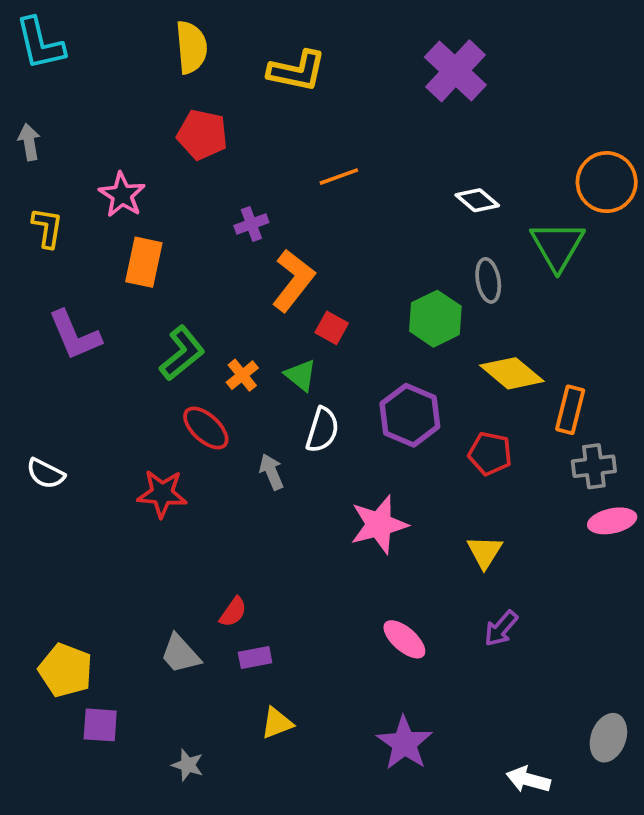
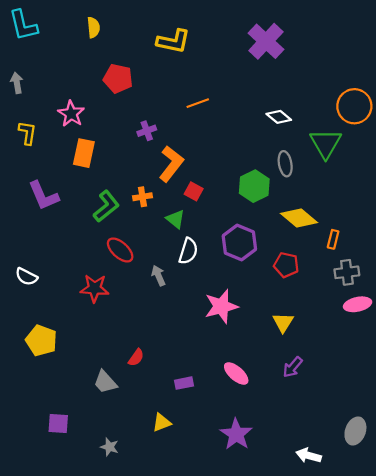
yellow semicircle: (191, 47) -> (93, 27), moved, size x0.7
orange cross: (242, 375) -> (142, 197), moved, turned 30
orange rectangle: (570, 410) -> (333, 239), size x0.7
purple rectangle: (255, 658) -> (184, 383), moved
yellow pentagon: (66, 670) -> (41, 340), moved

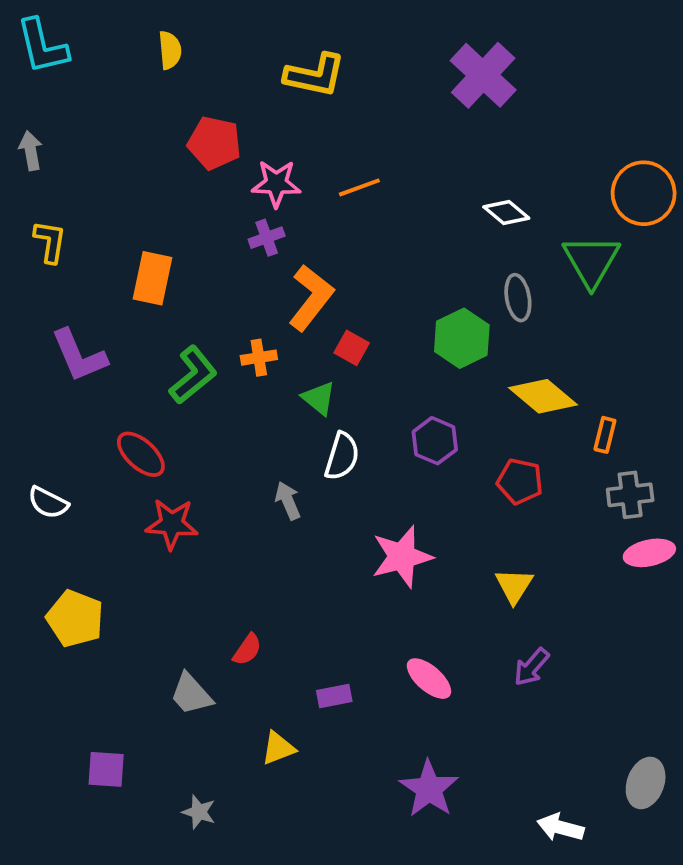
pink star: (71, 114) -> (276, 184), moved, turned -30
purple hexagon: (239, 243) -> (435, 441), size x0.7
red ellipse: (120, 250) -> (141, 454), moved
yellow triangle: (162, 422) -> (278, 748), moved

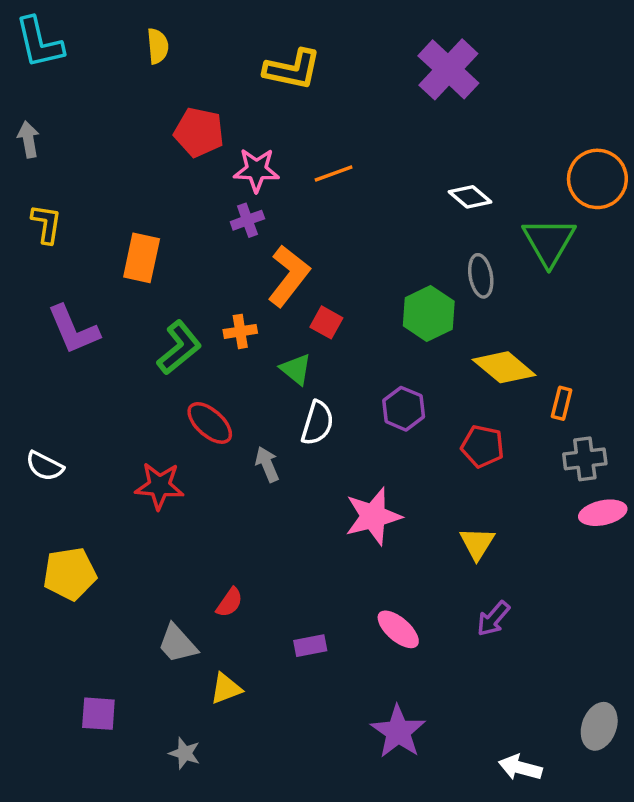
red ellipse: (141, 454) -> (210, 423), moved
yellow pentagon: (75, 619) -> (70, 574), turned -30
yellow triangle: (278, 748) -> (226, 689), moved

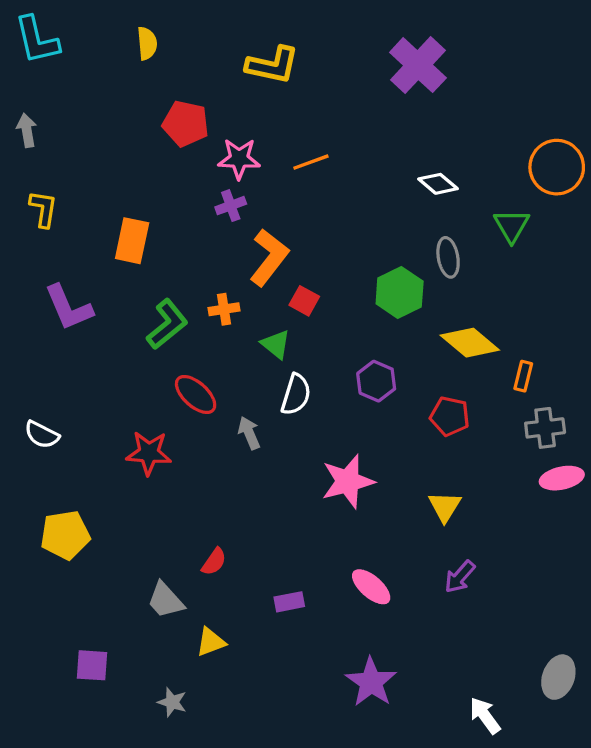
green triangle: (549, 242) -> (512, 226), size x0.7
white arrow: (520, 768) -> (485, 716), turned 39

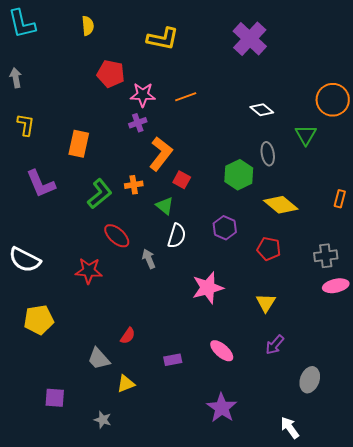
orange rectangle: (523, 376) -> (340, 199), moved
white semicircle: (42, 435) -> (25, 260), size x1.5
gray ellipse: (558, 677) -> (310, 380), moved

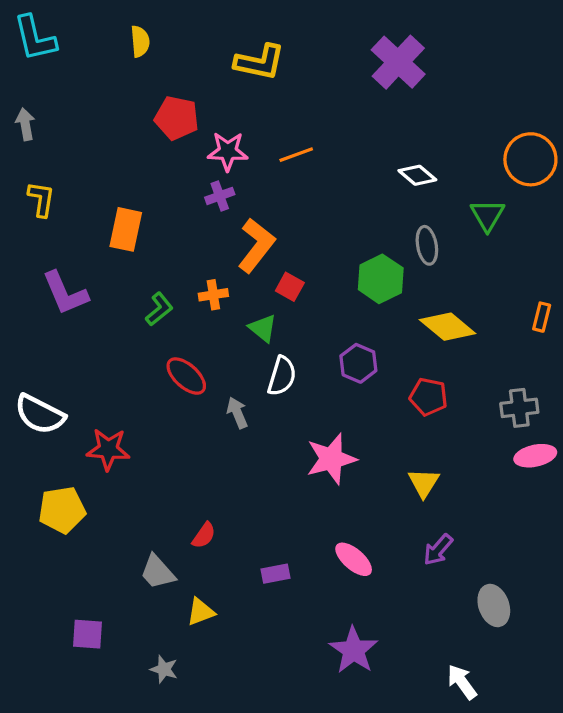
green L-shape: (100, 194) -> (159, 309), size x0.7
red star: (89, 271) -> (108, 449), moved
gray ellipse: (310, 380) -> (494, 605), turned -40

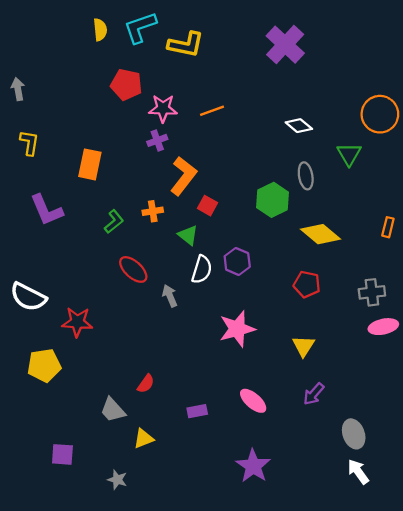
cyan L-shape: (35, 38) -> (140, 27), moved, turned 84
purple hexagon: (358, 363) -> (237, 261), moved
white arrow: (462, 682) -> (358, 472), moved

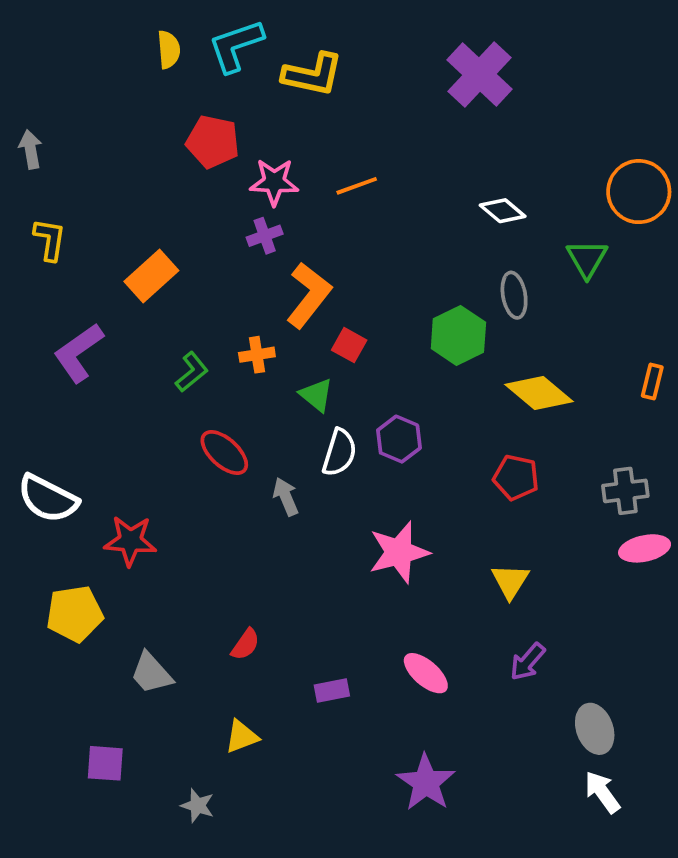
orange rectangle: (90, 164) -> (151, 276), turned 36
purple L-shape: (46, 210) -> (78, 353), turned 78
gray trapezoid: (113, 410) -> (151, 673), moved

